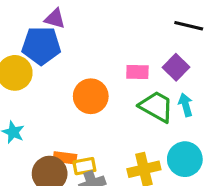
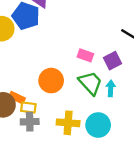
orange circle: (91, 96) -> (51, 81), moved

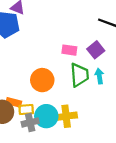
green trapezoid: (90, 83) -> (79, 75), turned 50
cyan circle: (98, 125) -> (46, 116), moved

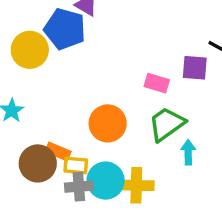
purple square: (96, 50) -> (195, 68), moved, turned 35
green trapezoid: (79, 75) -> (167, 124), turned -130
cyan arrow: (99, 76) -> (188, 152), moved

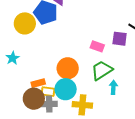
orange rectangle: (58, 152) -> (38, 83), turned -40
brown circle: (38, 163) -> (34, 99), moved
cyan circle: (106, 181) -> (66, 89), moved

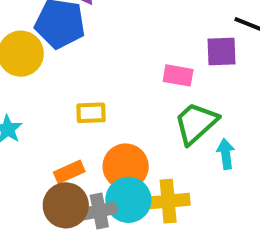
orange circle: (68, 68) -> (126, 166), moved
cyan circle: (66, 89) -> (128, 200), moved
yellow rectangle: (48, 92) -> (91, 113), moved

